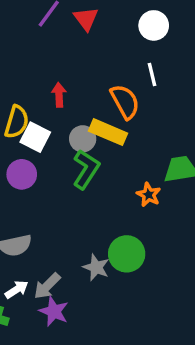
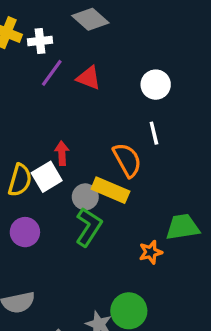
red triangle: (86, 19) -> (89, 78), turned -32
white square: (35, 137) -> (47, 177), moved, turned 32
orange star: (149, 195) -> (151, 252), turned 30

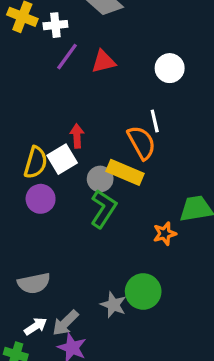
red triangle: (89, 78) -> (103, 62), turned -35
white line: (154, 133) -> (155, 121), moved
purple circle: (25, 232) -> (41, 199), moved

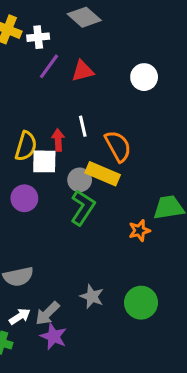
white line: (155, 121) -> (83, 126), moved
white square: (62, 159) -> (44, 161), turned 32
yellow semicircle: (36, 162) -> (26, 146), moved
green circle: (143, 291) -> (141, 303), moved

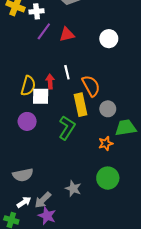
yellow rectangle: (103, 174) -> (81, 105), turned 55
gray circle: (80, 180) -> (108, 109), moved
green circle: (141, 303) -> (108, 178), moved

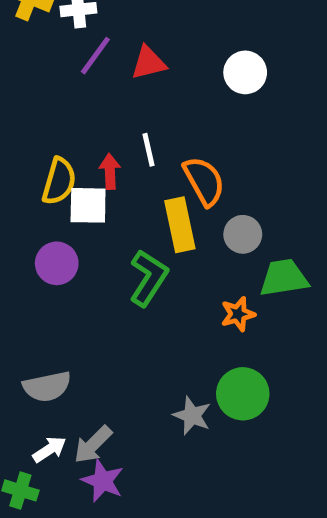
gray star: (73, 188) -> (192, 416), moved

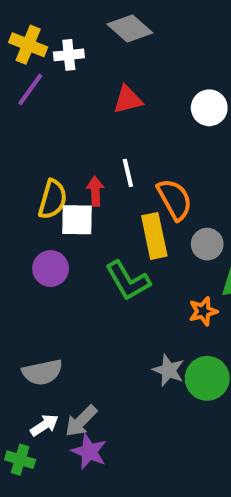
purple line: (95, 56) -> (30, 89), moved
green L-shape: (149, 278) -> (128, 281), turned 117
gray star: (192, 416) -> (169, 370), moved

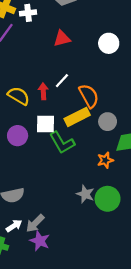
white line: (128, 173) -> (62, 81), turned 56
yellow semicircle: (53, 199) -> (19, 96), turned -75
white square: (77, 220) -> (46, 124), moved
yellow rectangle: (154, 236) -> (77, 117), turned 75

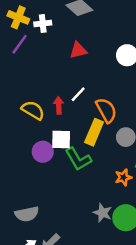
yellow rectangle: (77, 117) -> (94, 132), turned -40
purple circle: (18, 136) -> (43, 152), moved

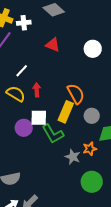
red triangle: (78, 50) -> (53, 45), turned 35
white line: (78, 94) -> (22, 71), moved
gray star: (103, 213) -> (73, 157), moved

